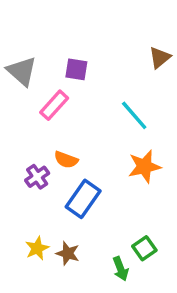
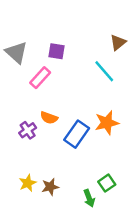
cyan line: (134, 115) -> (104, 71), moved
blue rectangle: (83, 199) -> (77, 134), moved
brown star: (68, 253) -> (50, 187), turned -30

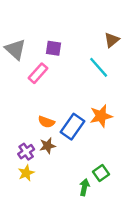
orange semicircle: (49, 118) -> (46, 122), moved
purple cross: (28, 130) -> (26, 152), moved
brown star: (50, 187) -> (48, 146), moved
green arrow: (89, 198) -> (84, 187), turned -147

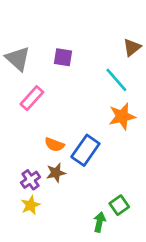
pink rectangle: (38, 73) -> (32, 98), moved
orange star: (101, 116) -> (122, 116), moved

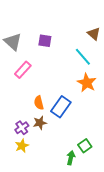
brown triangle: (132, 47) -> (94, 34), turned -40
orange star: (122, 116) -> (87, 83), turned -30
orange semicircle: (54, 145) -> (39, 103), turned 56

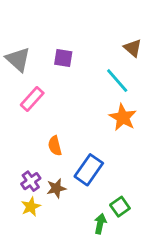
blue rectangle: (61, 107) -> (89, 170), moved
brown star: (40, 123) -> (56, 188), moved

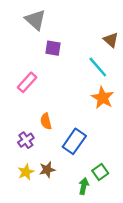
gray triangle: (18, 59) -> (35, 20), moved
purple cross: (31, 181) -> (26, 140), moved
brown star: (56, 188) -> (47, 170), moved

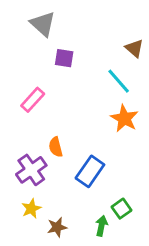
purple cross: (26, 140) -> (31, 170), size x1.5
brown star: (47, 170) -> (57, 227), moved

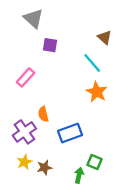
blue rectangle: (90, 171) -> (70, 133), turned 35
green square: (121, 209) -> (95, 162), turned -32
brown star: (57, 227) -> (44, 168), moved

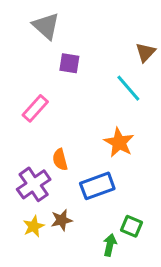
brown triangle: (105, 37) -> (145, 52), turned 32
orange star: (97, 92) -> (119, 142), moved
brown star: (44, 168) -> (62, 220), moved

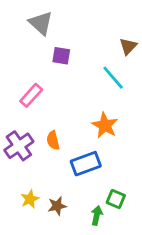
purple cross: (34, 184) -> (19, 146), moved
brown star: (62, 220) -> (57, 206), moved

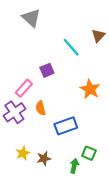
purple square: (61, 56) -> (47, 70), moved, turned -32
cyan line: (113, 78) -> (71, 47), moved
pink rectangle: (31, 95) -> (24, 88), moved
orange star: (105, 125) -> (90, 89), moved

